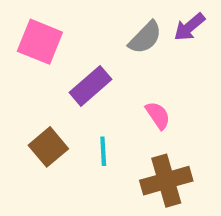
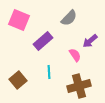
purple arrow: (189, 27) -> (90, 41), moved
brown square: (48, 147) -> (18, 80), moved

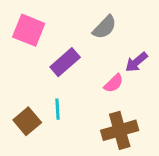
pink semicircle: (75, 55) -> (114, 83), turned 80
cyan line: (49, 72) -> (58, 109), moved

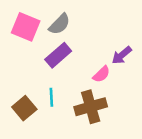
gray semicircle: (105, 27) -> (59, 24), moved
brown cross: (120, 130) -> (91, 107), moved

